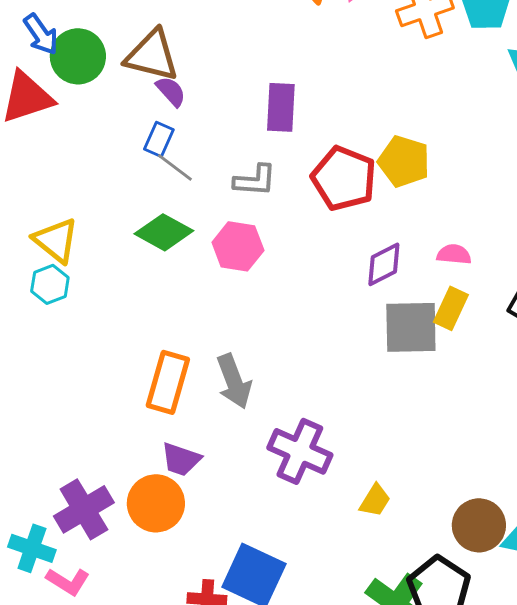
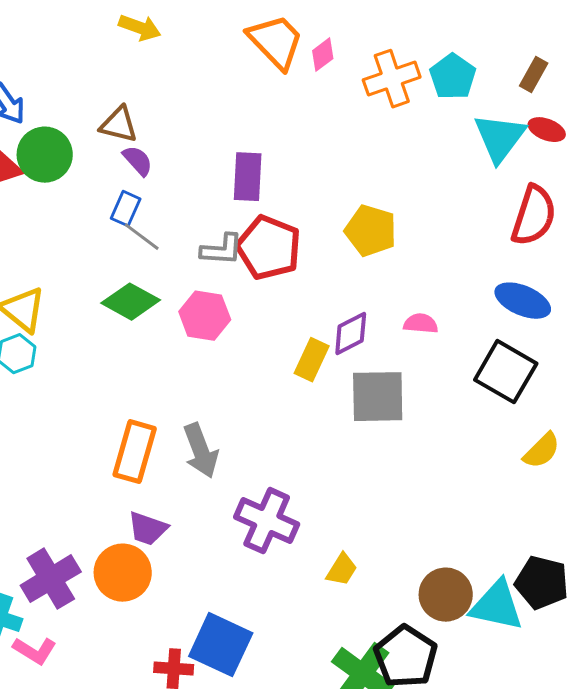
brown triangle: (152, 55) -> (119, 125), size x0.7
green circle: (78, 56) -> (45, 155), moved
red pentagon: (344, 178) -> (269, 248), moved
yellow rectangle: (451, 308) -> (312, 360), moved

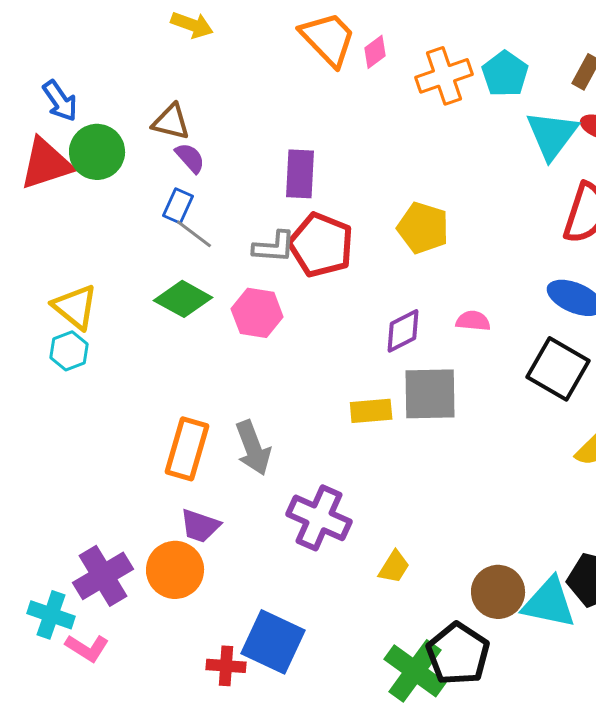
yellow rectangle: (312, 360) -> (371, 411), moved, turned 60

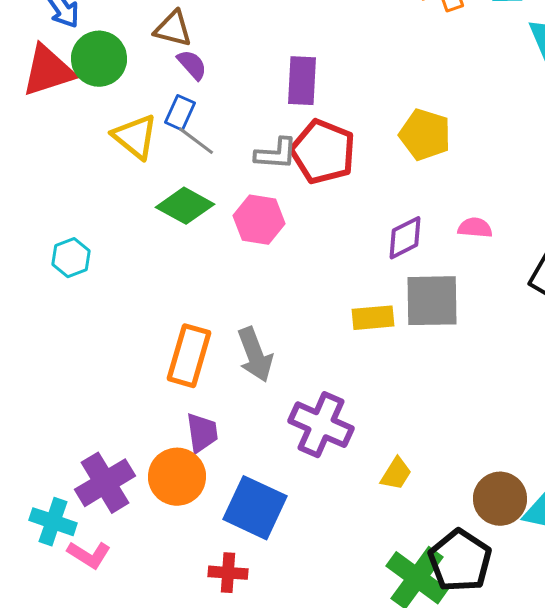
yellow triangle: (75, 307) -> (135, 137), moved
purple trapezoid: (200, 526) -> (202, 433), turned -117
blue square: (273, 642) -> (255, 508), moved

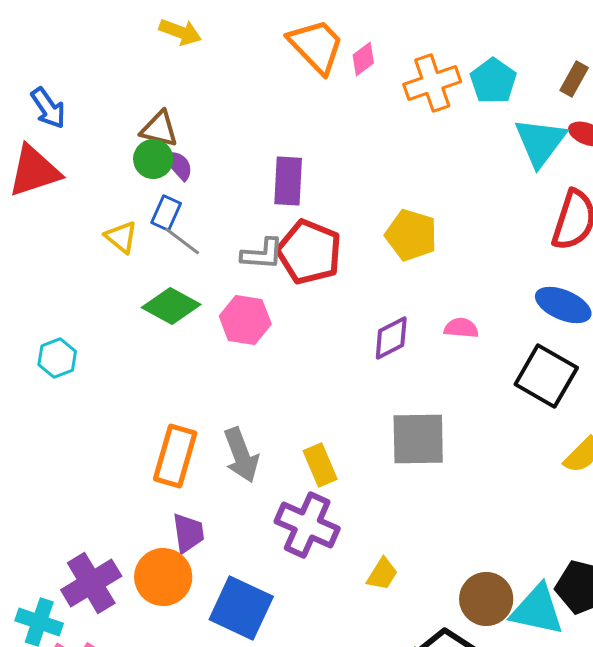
green circle: (99, 59) -> (153, 159), moved, size x0.7
yellow triangle: (135, 137) -> (121, 237), size x0.7
gray square: (432, 301) -> (418, 439), moved
yellow rectangle: (373, 318) -> (320, 465), moved, turned 72

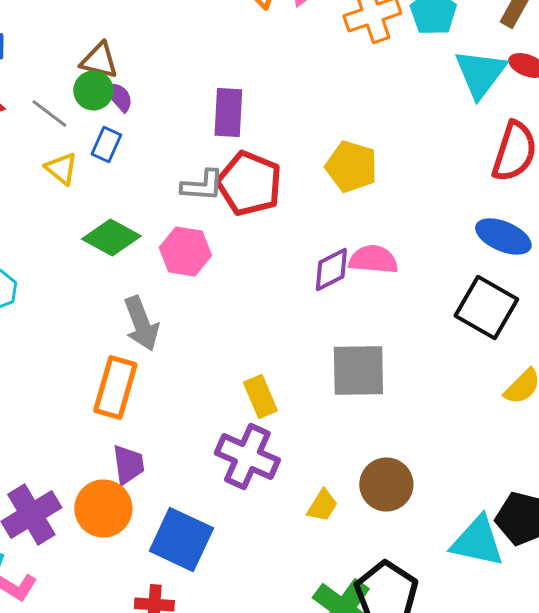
gray line: (182, 241) -> (49, 114), moved
pink semicircle: (461, 328) -> (373, 260), moved, size x1.4
gray arrow: (241, 455) -> (141, 324), moved
brown circle: (486, 599) -> (386, 484), moved

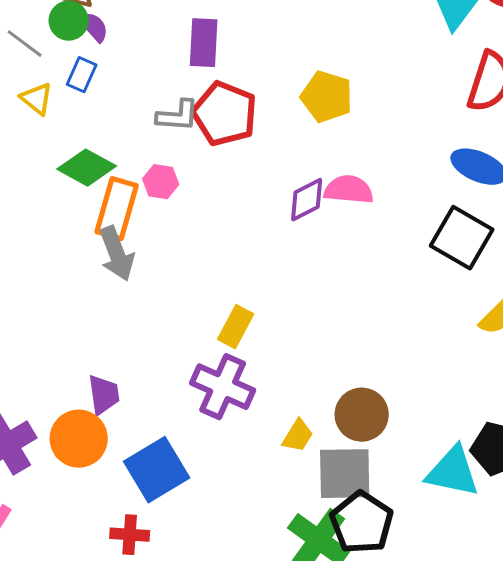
pink hexagon: (185, 252) -> (161, 182), size x0.7
gray square: (358, 370) -> (345, 474), moved
orange rectangle: (115, 388) -> (117, 209), moved
yellow rectangle: (260, 396) -> (236, 327), turned 51
blue square: (181, 540) -> (157, 470), turned 34

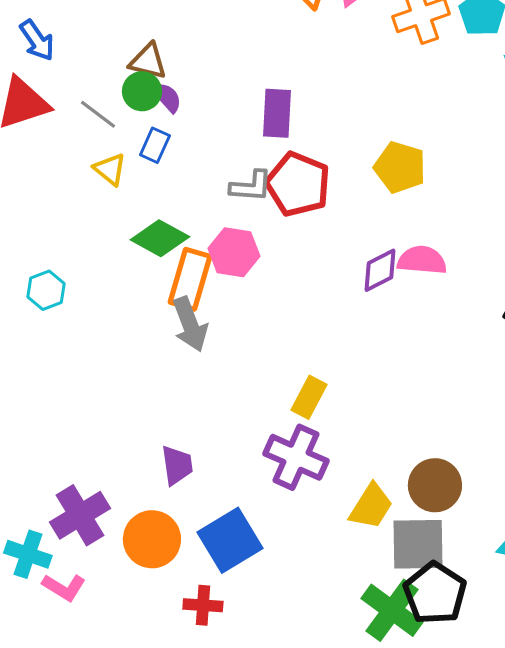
pink hexagon: (161, 182) -> (234, 252), size x1.4
yellow trapezoid: (298, 436) -> (371, 506), size x1.4
orange circle: (79, 439) -> (152, 539), moved

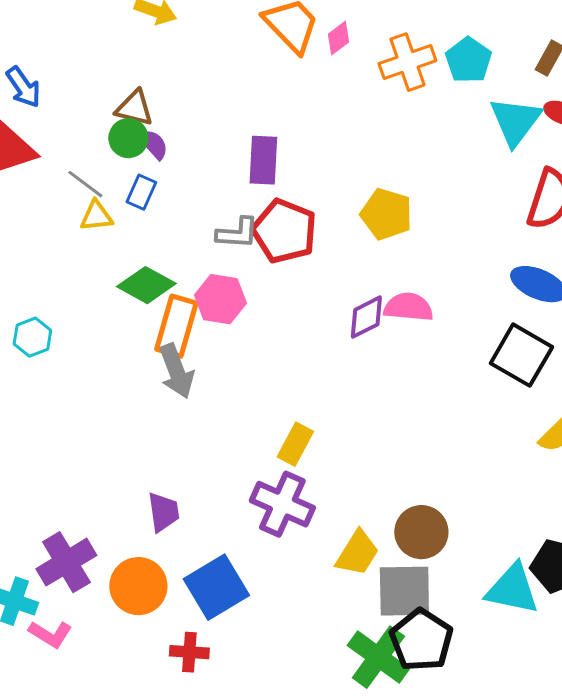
gray line: (98, 114) -> (85, 184), moved
yellow triangle: (110, 169) -> (96, 216), turned -45

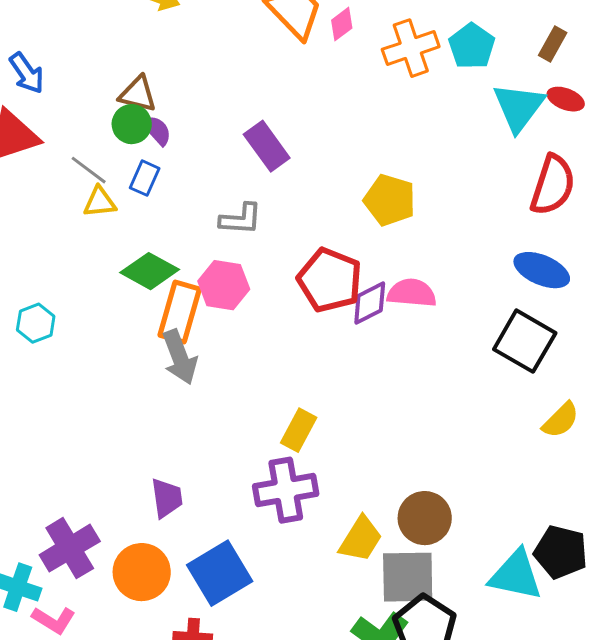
purple rectangle: (263, 160) -> (267, 146), turned -39
red pentagon: (284, 231) -> (330, 280), moved
purple cross: (282, 504) -> (286, 490), turned -34

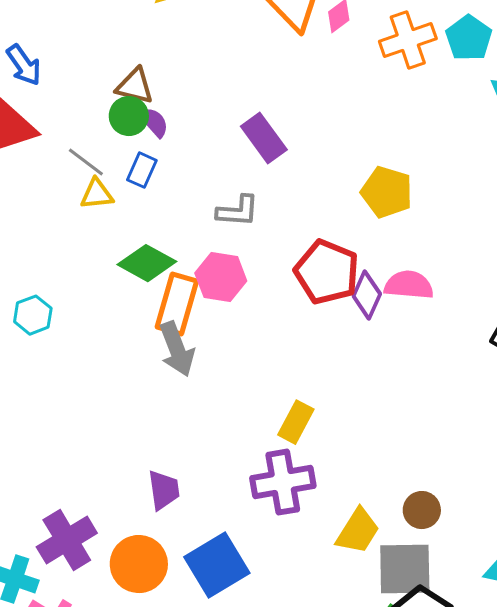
purple diamond: (370, 303) -> (367, 295), turned -39
brown circle: (425, 518) -> (422, 510), size x0.7

